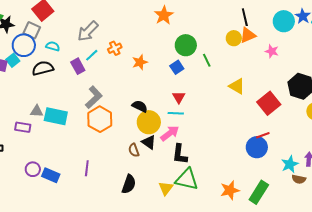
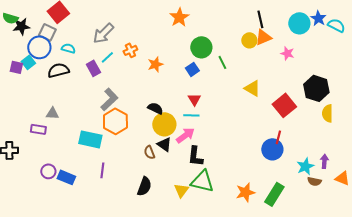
cyan rectangle: (56, 116) -> (90, 139), moved
red line: (263, 135) -> (278, 137), turned -56

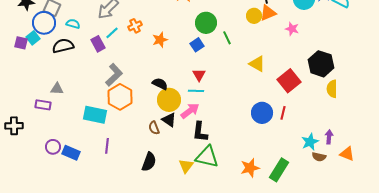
blue circle: (272, 149) -> (262, 113), moved

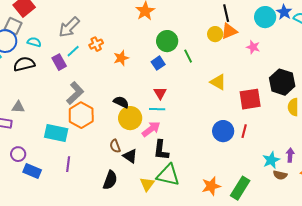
red square: (289, 81) -> (250, 99), turned 30
black triangle: (169, 120) -> (130, 156), moved
purple circle: (53, 147) -> (18, 154), moved

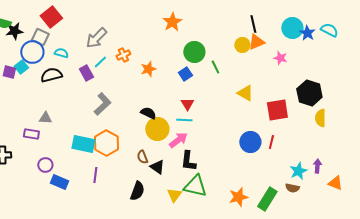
blue star: (284, 12) -> (307, 33), moved
orange hexagon: (81, 115) -> (106, 143), moved
brown semicircle: (280, 175) -> (292, 188), moved

